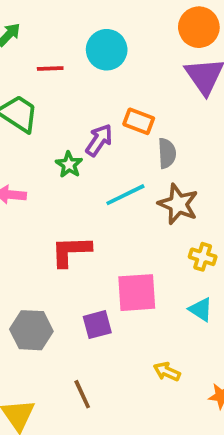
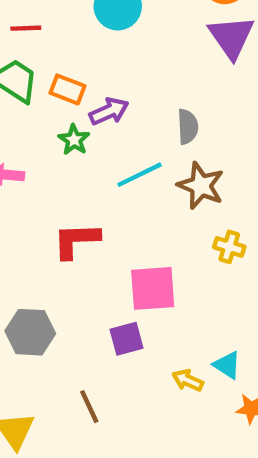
red line: (50, 69) -> (26, 28), moved
orange rectangle: (139, 121) -> (67, 89), moved
purple arrow: (99, 140) -> (109, 111), turned 32
cyan triangle: (201, 309) -> (227, 365), moved
purple square: (97, 325) -> (126, 339), moved

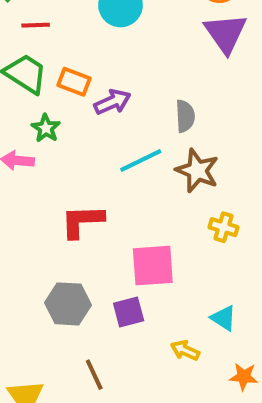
green star: (74, 140) -> (46, 128), moved
gray hexagon: (30, 332) -> (68, 304), moved
cyan triangle: (227, 365) -> (223, 318), moved

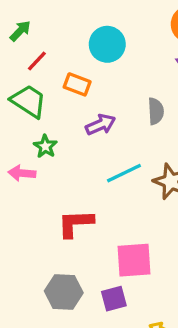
red line: (36, 25) -> (37, 61), turned -45
orange rectangle: (74, 82) -> (77, 84), moved
gray semicircle: (185, 116) -> (156, 111), moved

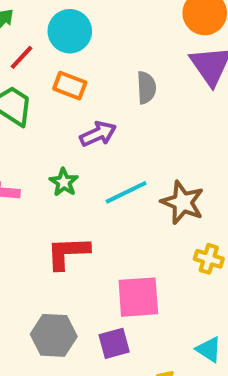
cyan circle: (107, 44) -> (70, 31), moved
gray semicircle: (156, 111) -> (146, 88), moved
green star: (45, 146) -> (64, 182), moved

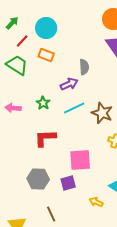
gray semicircle: (146, 88) -> (84, 67), moved
purple arrow: (98, 134) -> (69, 84), moved

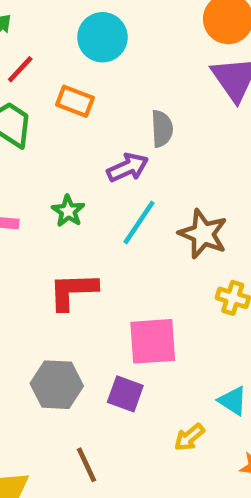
cyan circle: (46, 28) -> (102, 37), moved
cyan line: (74, 108) -> (139, 222), turned -30
purple square: (68, 183) -> (125, 394), turned 35
yellow arrow: (96, 202) -> (189, 437), turned -64

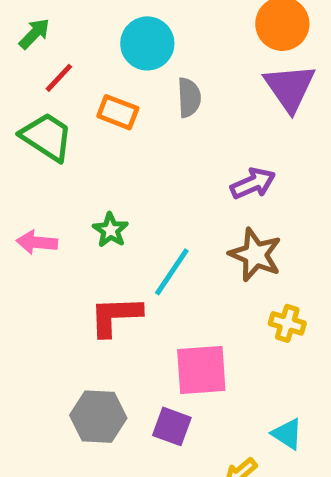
gray semicircle: (162, 129) -> (189, 97), moved
purple arrow: (128, 168) -> (253, 183), moved
cyan line: (139, 222) -> (172, 272), moved

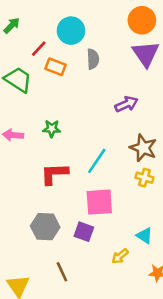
red line: (59, 78) -> (39, 49), moved
green star: (110, 230) -> (52, 129), turned -30
brown star: (255, 255) -> (143, 148), moved
cyan line: (172, 272) -> (97, 161), moved

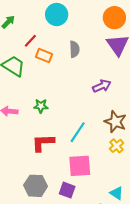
cyan circle: (71, 31) -> (57, 15), moved
yellow cross: (144, 178) -> (117, 146), turned 32

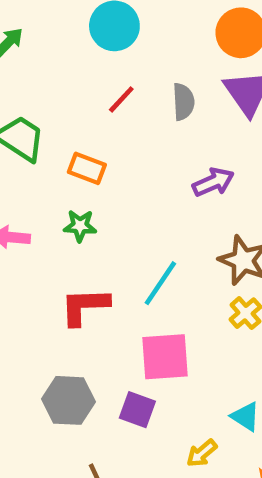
red line: (30, 41) -> (121, 99), moved
gray semicircle: (74, 49) -> (183, 102), moved
orange rectangle: (44, 55) -> (87, 168), moved

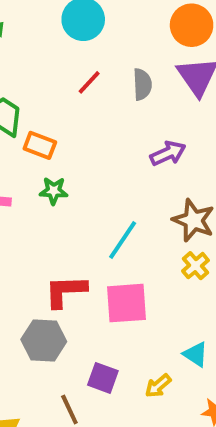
orange rectangle: (87, 168) -> (40, 145), moved
red L-shape: (85, 306) -> (65, 291), moved
purple square: (137, 410) -> (103, 378), moved

